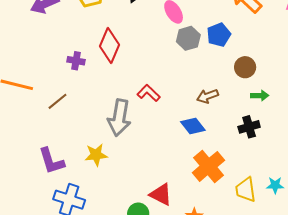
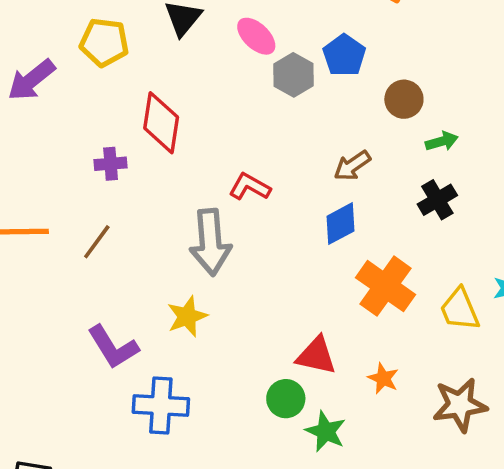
blue diamond: (193, 126) -> (341, 224), turned -65

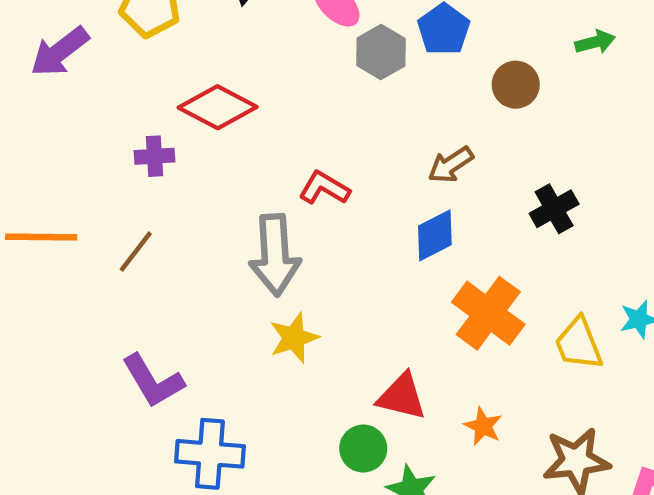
red diamond: (161, 123) -> (218, 107), turned -72
green arrow: (442, 141) -> (595, 42), moved
yellow star: (187, 316) -> (294, 338), moved

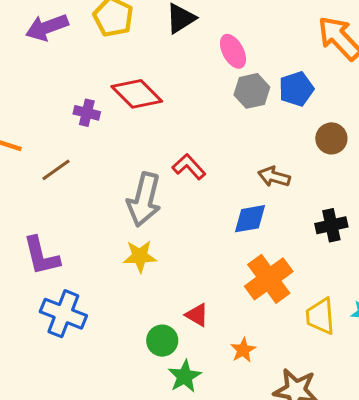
brown arrow: (451, 165) -> (274, 177), turned 32
red triangle: (402, 397) -> (197, 315), size x0.7

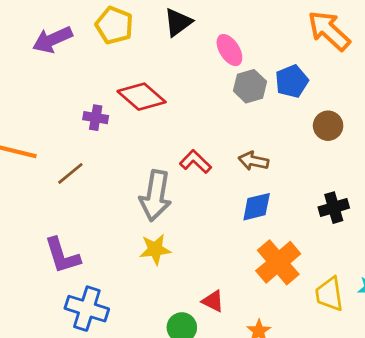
brown arrow: (274, 177) -> (253, 161), moved

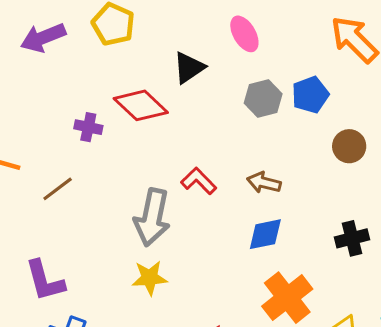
black triangle: (178, 22) -> (189, 68), moved
pink ellipse: (229, 50) -> (244, 34), moved

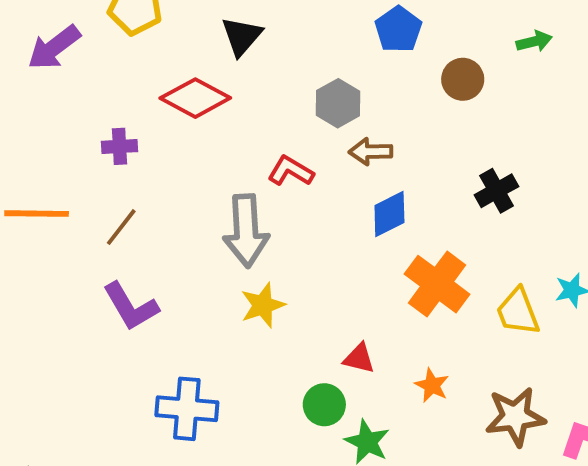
gray hexagon: (263, 98) -> (338, 103), moved
purple cross: (88, 127) -> (120, 146), moved
purple L-shape: (45, 281) -> (131, 306), moved

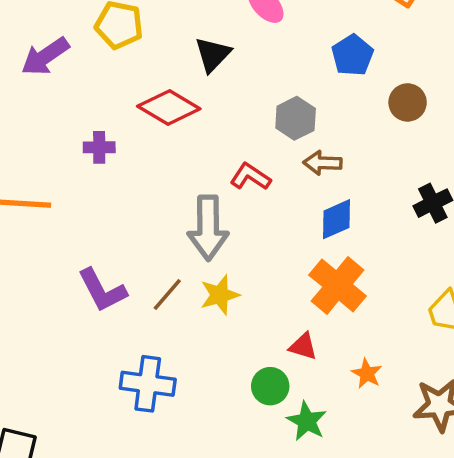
brown line: (121, 227) -> (167, 295), moved
orange cross: (437, 284) -> (338, 285), moved

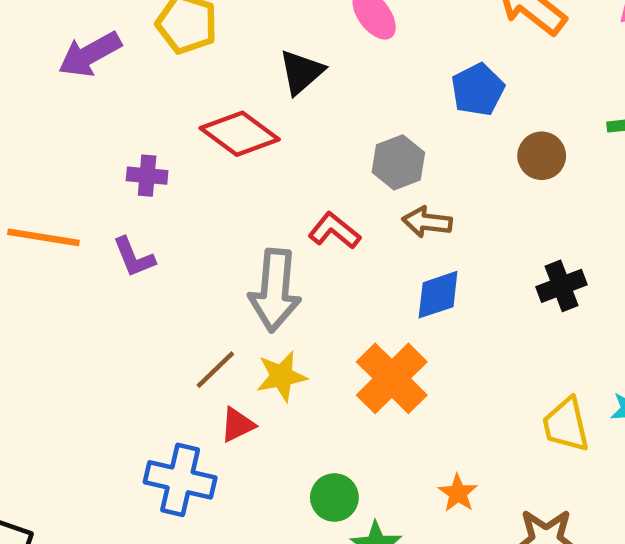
orange cross: (338, 285) -> (392, 378), moved
purple L-shape: (102, 290) -> (134, 257), moved, size x0.7
red triangle: (303, 346) -> (237, 425), moved, turned -48

